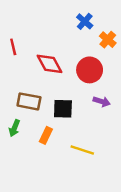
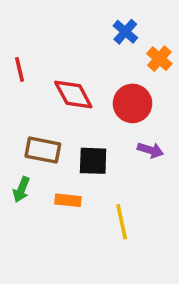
orange rectangle: (46, 135) -> (68, 200), turned 70
yellow line: (82, 150) -> (122, 222), turned 60

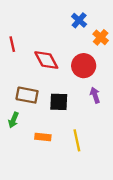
purple arrow: (150, 150) -> (95, 95), turned -126
orange rectangle: (68, 200) -> (43, 137), moved

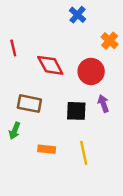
blue cross: (79, 20) -> (78, 15), moved
black square: (59, 102) -> (76, 111), moved

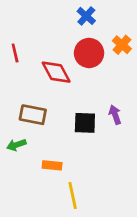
red circle: (91, 71) -> (89, 53), moved
green arrow: (15, 131) -> (16, 145), turned 49
yellow line: (84, 153) -> (73, 196), moved

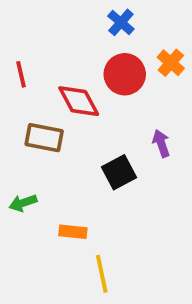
brown rectangle: (33, 115) -> (44, 138), moved
purple arrow: (115, 115) -> (161, 143), moved
black square: (85, 123) -> (119, 172), turned -30

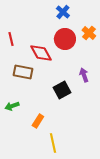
orange rectangle: (73, 232) -> (38, 121), turned -64

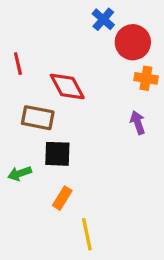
orange cross: (89, 33) -> (146, 78), moved, turned -32
red circle: (65, 39) -> (133, 42), moved
black square: (62, 90) -> (57, 154), moved, turned 30

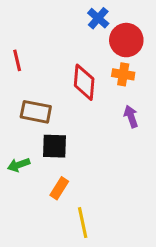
orange cross: (146, 78) -> (123, 74), moved
red diamond: (67, 87) -> (84, 82), moved, turned 33

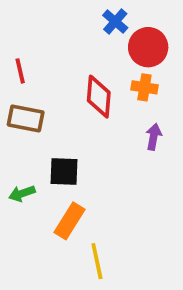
brown rectangle: (36, 112) -> (26, 118), moved
purple arrow: (131, 116) -> (154, 137), turned 30
orange rectangle: (59, 188) -> (69, 221), size x1.4

